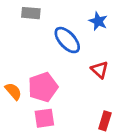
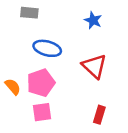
blue ellipse: (67, 40) -> (47, 48), moved, turned -32
red triangle: (100, 70) -> (94, 66), size x1.5

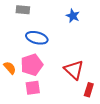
red triangle: (94, 66) -> (74, 70), moved
red rectangle: (99, 115) -> (89, 90), moved

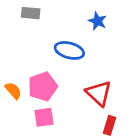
blue ellipse: (37, 38) -> (69, 50), moved
red rectangle: (89, 90) -> (110, 125), moved

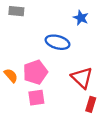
gray rectangle: (31, 13) -> (16, 11), moved

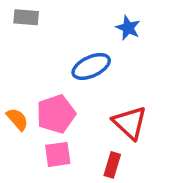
blue ellipse: (57, 42) -> (91, 66), turned -40
red rectangle: (91, 104) -> (112, 165), moved

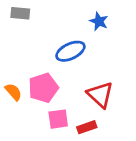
pink square: (58, 154) -> (58, 119), moved
red rectangle: (112, 165) -> (87, 127), turned 54

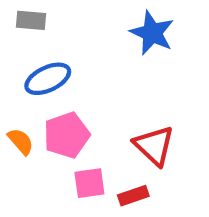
blue star: (99, 21) -> (152, 33), size x1.5
blue ellipse: (70, 51) -> (48, 79), moved

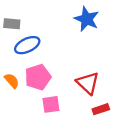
gray rectangle: (31, 20) -> (12, 24), moved
red rectangle: (133, 196) -> (101, 109), moved

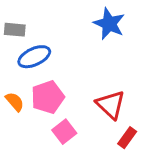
pink square: (51, 104) -> (64, 132), turned -30
red rectangle: (101, 109) -> (127, 138), turned -35

